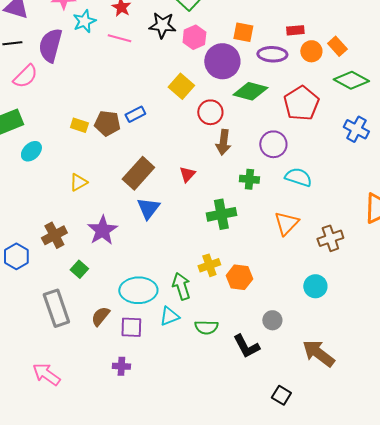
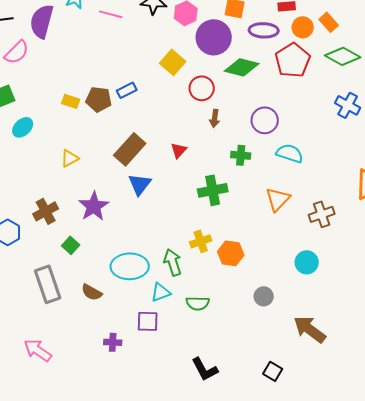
red pentagon: (301, 103) -> (293, 60), moved
brown arrow: (223, 142) -> (215, 118), size x0.7
brown semicircle: (100, 316) -> (92, 292), turned -100
purple square: (131, 327) -> (148, 321), moved
black L-shape: (246, 346) -> (205, 369), moved

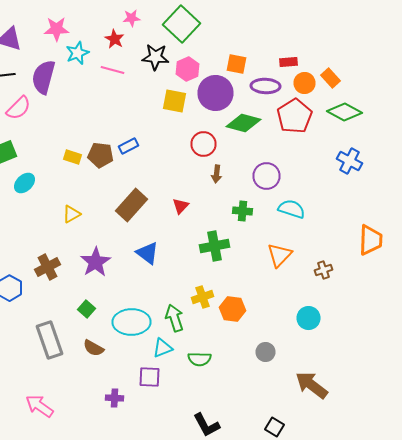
yellow square: (173, 62) -> (174, 101), moved, turned -30
blue triangle: (140, 184) -> (148, 253), moved, turned -30
brown cross: (322, 214) -> (324, 270), size x0.7
green square: (71, 245) -> (86, 309), moved

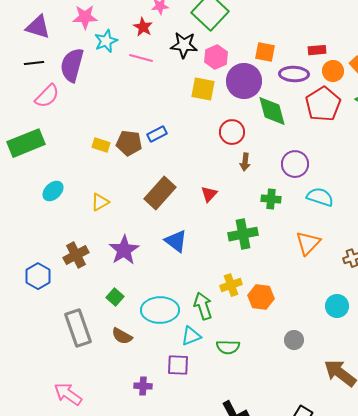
green diamond: (244, 123) -> (272, 111), turned 60
cyan ellipse: (24, 183) -> (53, 191), moved

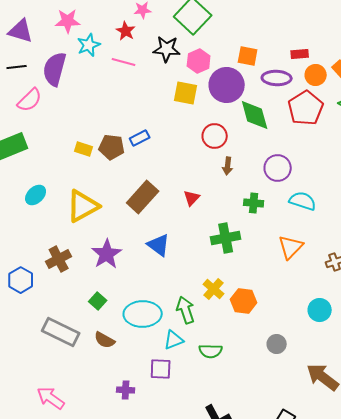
yellow triangle: (100, 202) -> (83, 206), size x1.8
yellow cross: (231, 285) -> (214, 289), turned -30
gray rectangle: (78, 328) -> (61, 332), turned -45

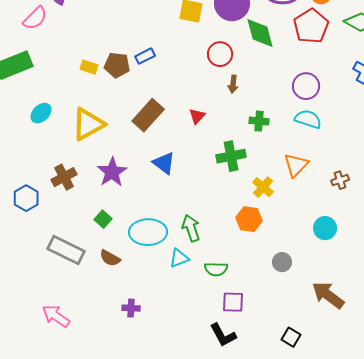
purple circle: (278, 168) -> (306, 86), moved
yellow cross: (214, 289) -> (263, 187), moved
purple square: (161, 369) -> (233, 302), moved

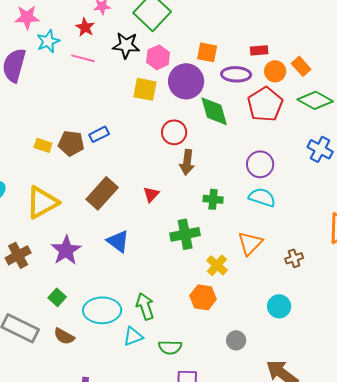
brown arrow: (233, 84) -> (187, 162), size x1.4

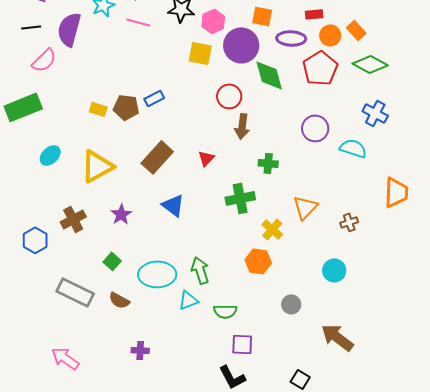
cyan semicircle: (262, 197) -> (353, 148), moved
purple star: (66, 250) -> (121, 214), size x0.7

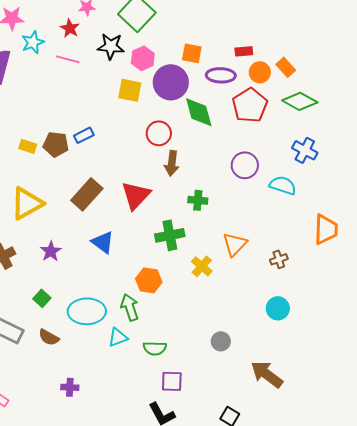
red triangle: (206, 158) -> (136, 195), size x1.8
orange hexagon: (258, 261) -> (149, 280), moved
cyan circle: (334, 270) -> (278, 308), moved

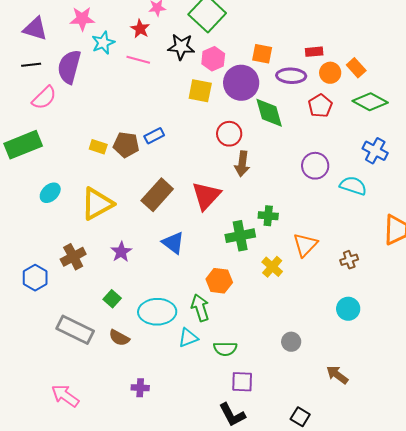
red pentagon: (250, 105) -> (320, 106), size x0.7
green cross: (198, 200) -> (268, 216), moved
brown arrow: (267, 374) -> (337, 375), size x0.7

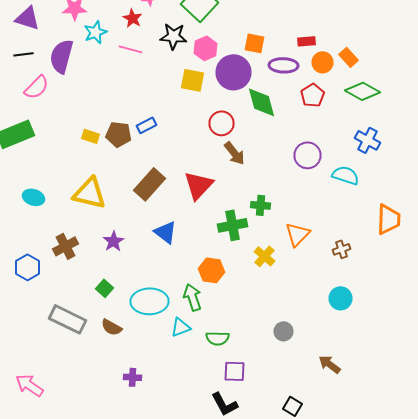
brown arrow: (242, 164) -> (234, 153), turned -45
cyan ellipse: (50, 193) -> (34, 197), moved, turned 60
yellow triangle: (97, 204) -> (90, 193), turned 42
pink arrow: (65, 396) -> (30, 385), moved

